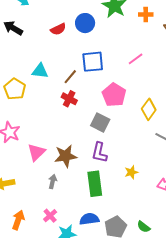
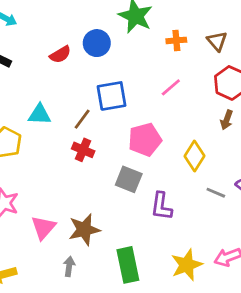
orange cross: (146, 14) -> (176, 40), moved
pink pentagon: (114, 95) -> (145, 140), turned 30
purple L-shape: (99, 153) -> (161, 206), moved
yellow star: (131, 172) -> (187, 265), moved, size x1.6

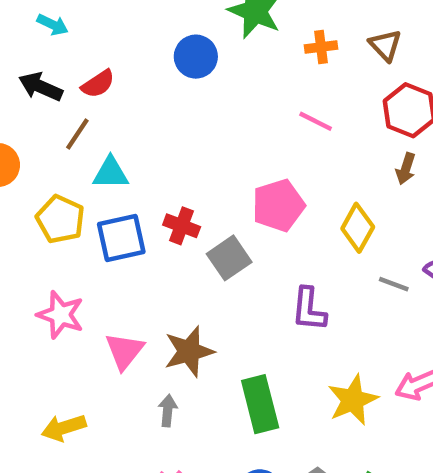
red semicircle: (60, 55) -> (98, 84), moved
pink line: (171, 87) -> (316, 121), turned 70
blue square: (112, 96) -> (121, 238), moved
brown line: (82, 119) -> (77, 134), moved
gray square: (129, 179) -> (229, 258), moved, turned 36

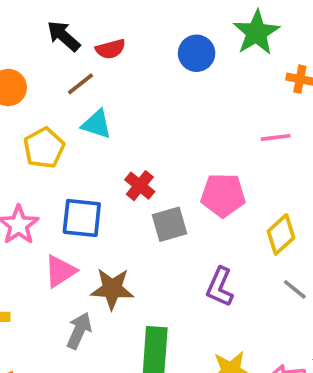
pink line: (316, 121) -> (276, 137), turned -52
blue square: (121, 238) -> (82, 218), moved
gray arrow: (168, 411) -> (79, 331), size x1.4

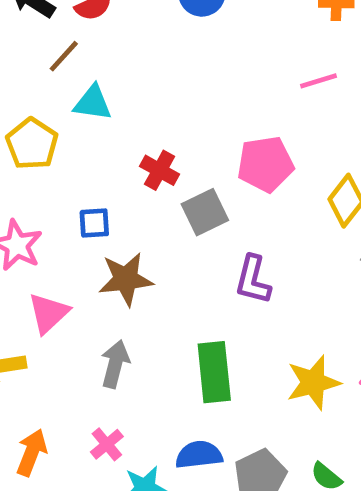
blue square: (82, 218) -> (94, 223), size x0.6
pink triangle: (60, 271) -> (48, 313), moved
purple L-shape: (220, 287) -> (253, 280), moved
brown star: (112, 289) -> (126, 279), moved

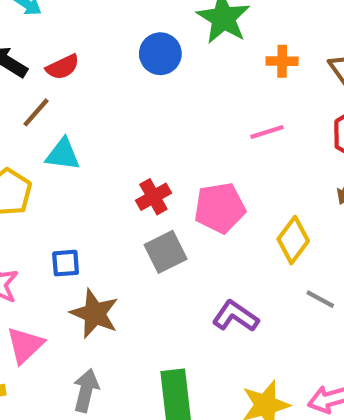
red cross: (160, 170) -> (153, 197), moved, turned 32
brown star: (126, 279) -> (95, 314), turned 30
purple L-shape: (253, 280) -> (235, 316), moved, turned 111

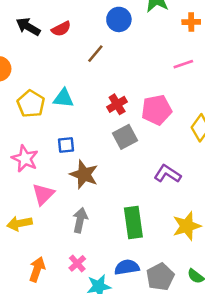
brown line: (36, 112) -> (95, 54), moved
cyan triangle: (63, 154) -> (64, 98), moved

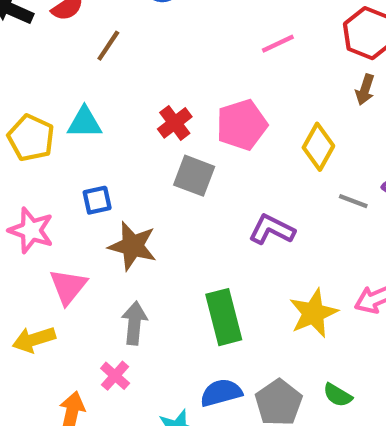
brown line: (95, 54) -> (108, 46), moved
gray square: (125, 137) -> (194, 176), turned -35
pink cross: (77, 263) -> (115, 376), moved

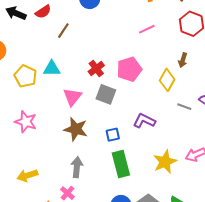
brown arrow: (365, 90) -> (183, 60), moved
blue square: (97, 200) -> (113, 135), moved
pink triangle: (68, 287) -> (72, 97), moved

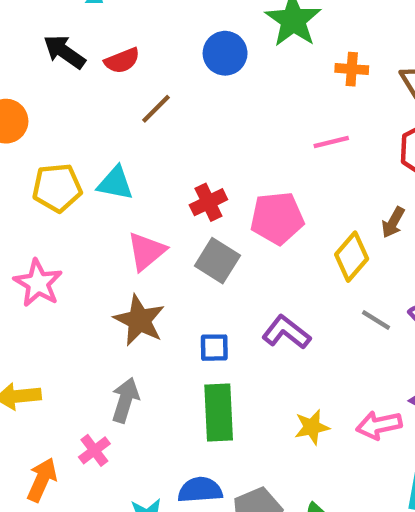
yellow pentagon: (25, 76) -> (57, 188), turned 30
yellow star: (165, 162) -> (312, 427), size x0.7

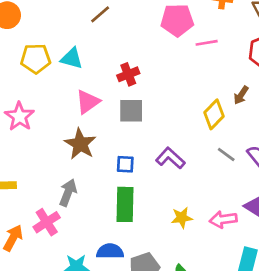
pink pentagon: (277, 218) -> (177, 20), moved
gray square: (217, 261) -> (131, 111), turned -36
pink cross: (94, 450) -> (47, 222), size x1.4

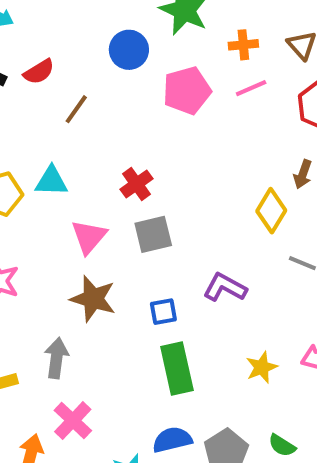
pink line: (207, 43) -> (251, 88), moved
gray arrow: (68, 193) -> (56, 358), moved

